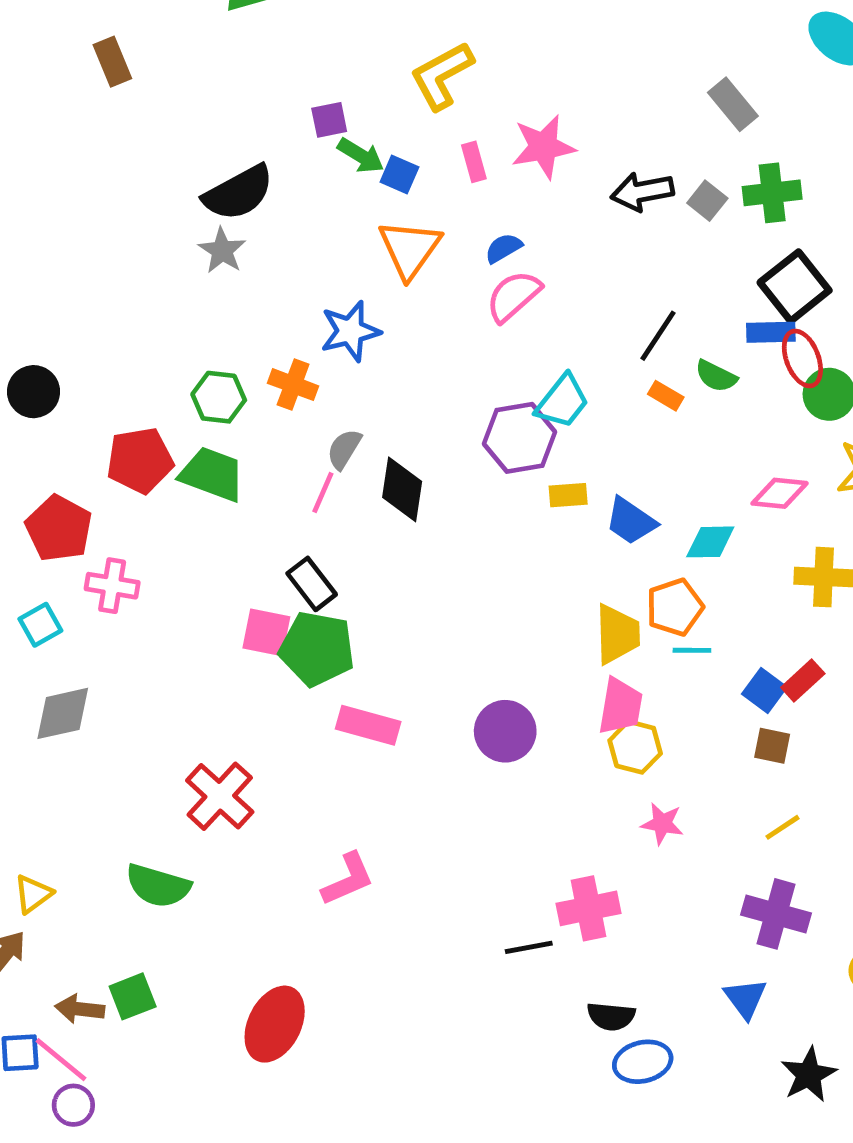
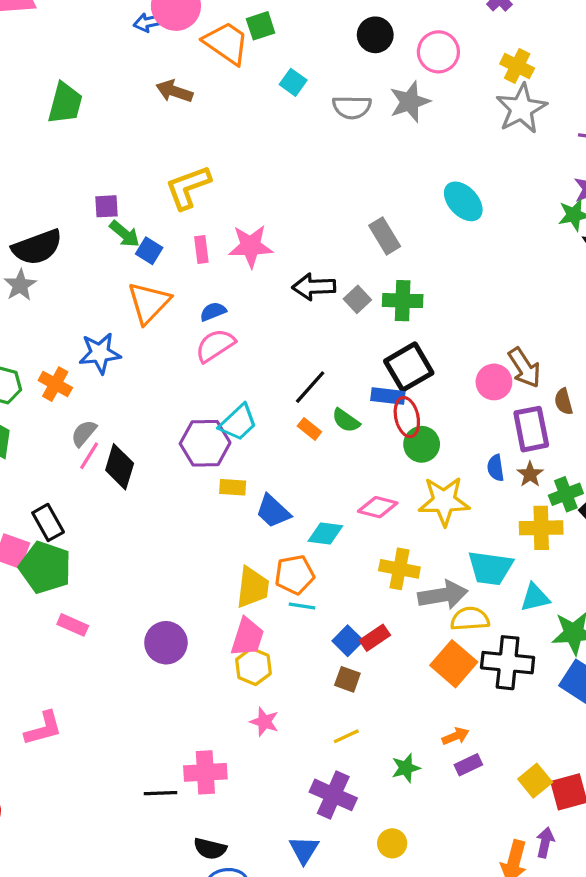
pink line: (323, 492) -> (89, 456), moved
pink rectangle: (368, 725) -> (73, 625), size x0.7

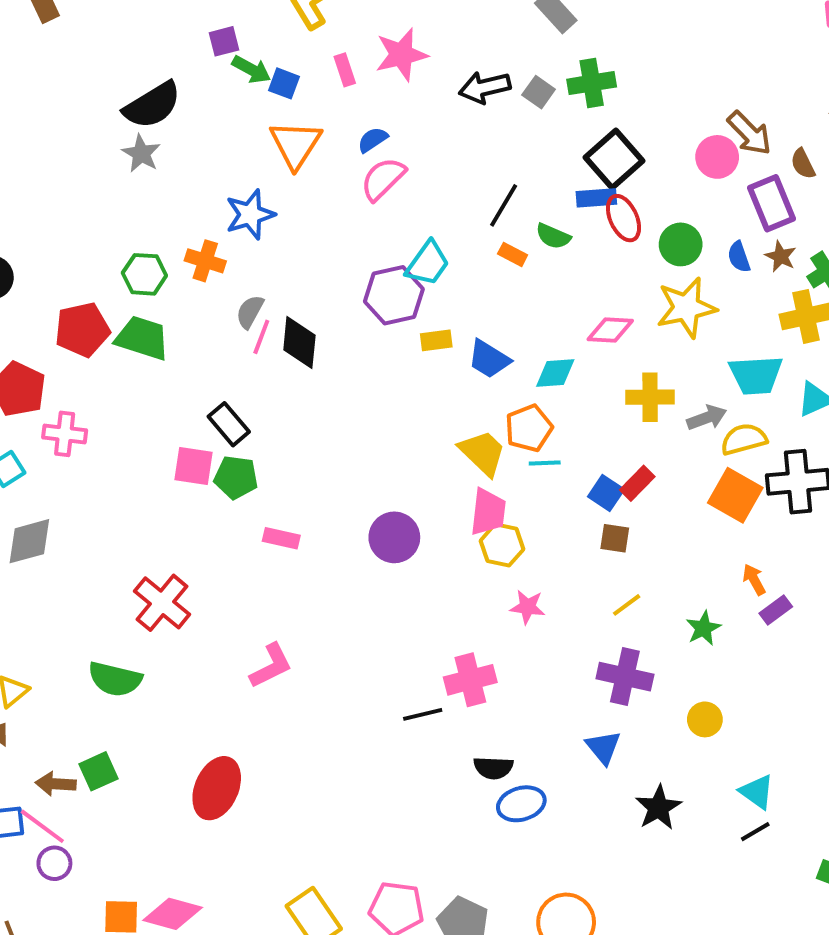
green circle: (422, 444) -> (681, 244), moved
green pentagon: (45, 567) -> (236, 477), size x0.7
yellow trapezoid: (252, 587) -> (483, 453), turned -42
gray arrow: (443, 595) -> (707, 418), size x0.7
orange arrow: (456, 736) -> (754, 580), turned -85

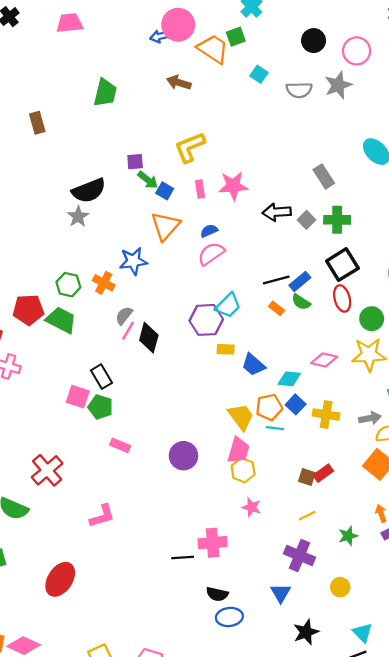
blue rectangle: (596, 198) -> (300, 281), moved, turned -45
black line: (504, 205) -> (276, 280), turned 35
yellow cross: (650, 397) -> (326, 415), moved
red rectangle: (637, 483) -> (323, 473), moved
blue square: (606, 493) -> (296, 404), moved

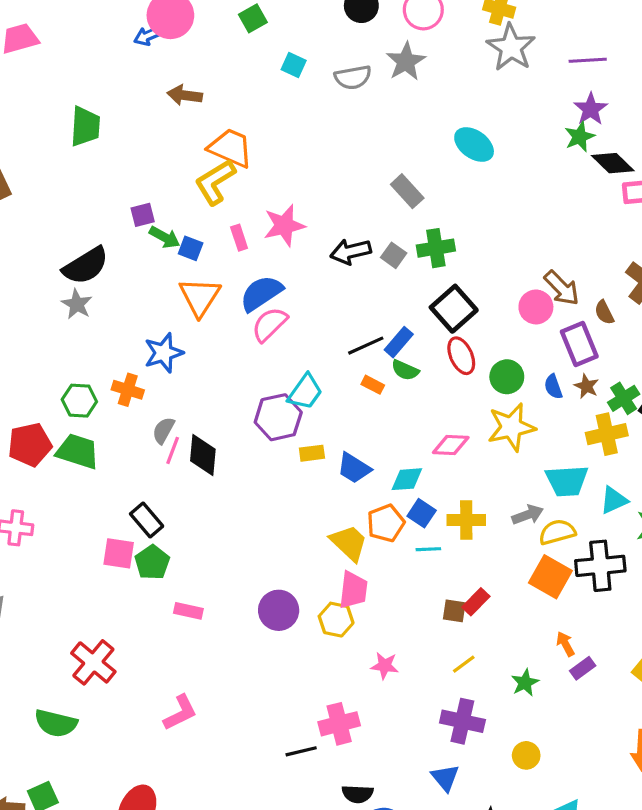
orange trapezoid: (213, 49) -> (231, 148), moved
blue semicircle: (209, 231) -> (261, 293), size x1.8
green pentagon: (100, 407) -> (152, 562), turned 30
cyan line: (275, 428) -> (428, 549), moved
yellow hexagon: (243, 470) -> (336, 620), moved

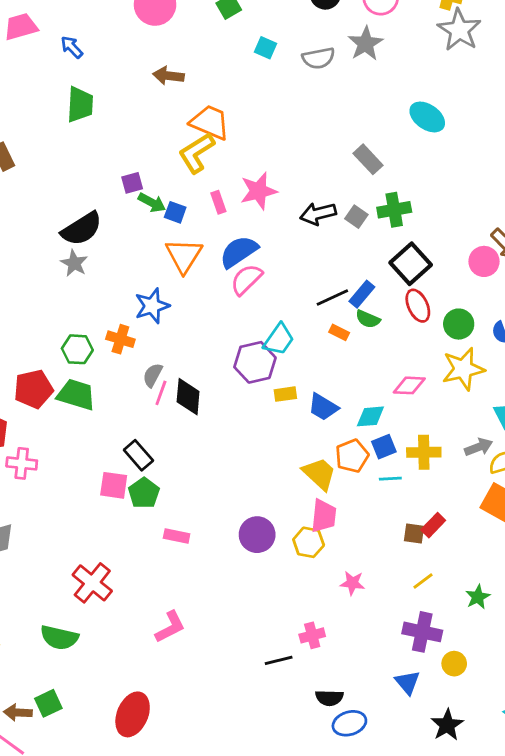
blue arrow: (148, 36) -> (72, 47), moved, turned 70
blue square: (422, 513) -> (384, 447), turned 35
pink cross: (339, 724) -> (312, 635), size x0.7
yellow circle: (526, 755) -> (454, 664), moved

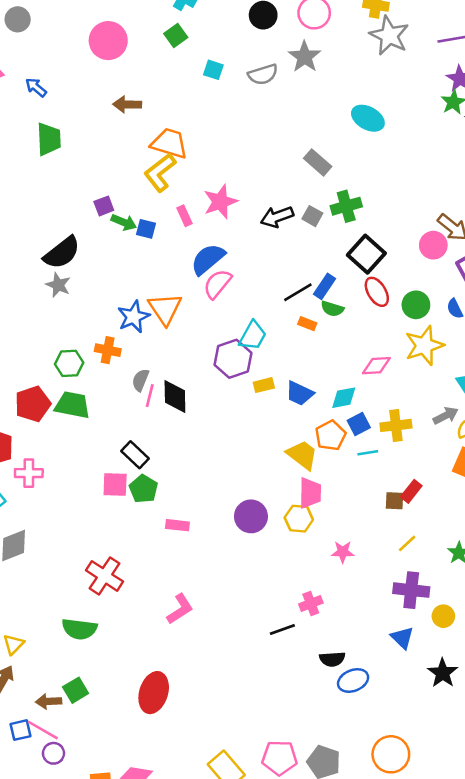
orange triangle: (184, 256) -> (165, 309), moved

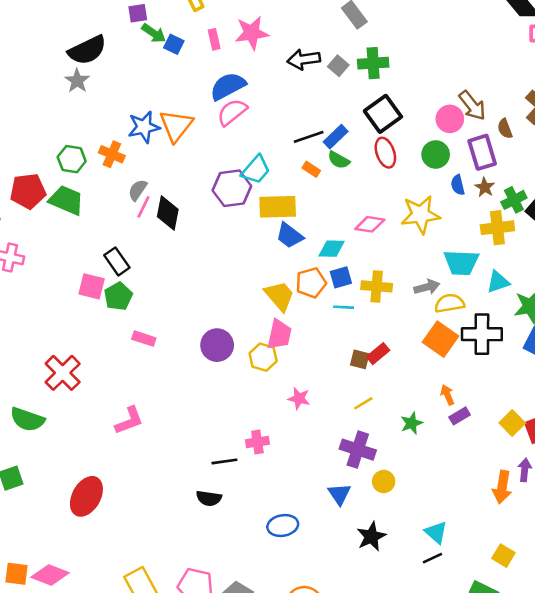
green circle: (416, 305) -> (436, 154), moved
yellow rectangle: (264, 385) -> (278, 207), moved, size x1.8
black semicircle: (332, 659) -> (209, 498), moved

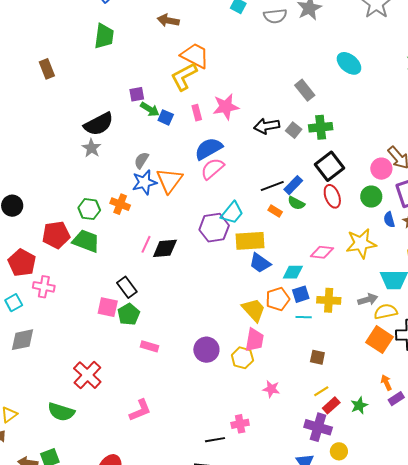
gray semicircle: (138, 190) -> (141, 160), moved
black diamond: (168, 213) -> (165, 248), turned 76
red rectangle: (378, 354) -> (331, 405), moved

